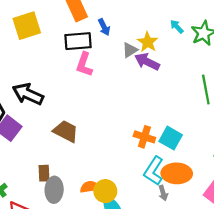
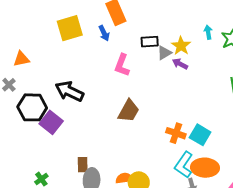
blue arrow: (104, 27) -> (104, 33), moved
cyan arrow: (177, 27) -> (208, 32), turned 32
black rectangle: (78, 41) -> (150, 42), moved, size x0.7
purple arrow: (147, 62) -> (180, 64), size x0.7
brown trapezoid: (66, 131) -> (129, 111), moved, turned 90

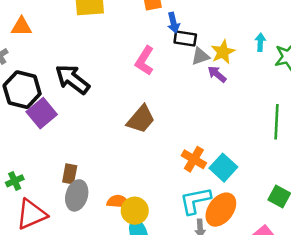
blue arrow: (104, 33) -> (173, 23), moved
cyan L-shape: (184, 165) -> (195, 201), turned 32
orange ellipse: (205, 168) -> (221, 210), turned -68

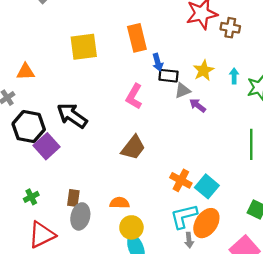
yellow star: (223, 52) -> (204, 70), moved
green cross: (15, 181) -> (31, 197), moved
orange semicircle: (118, 202) -> (120, 203), moved

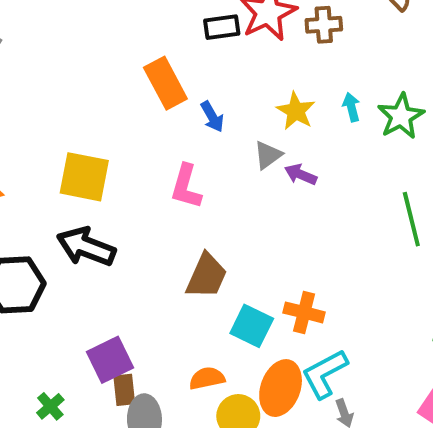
yellow square: (84, 47) -> (84, 177), moved, turned 32
black rectangle: (169, 76) -> (222, 27), moved
purple square: (47, 146) -> (110, 360), moved, turned 30
cyan square: (207, 186) -> (252, 326), moved
orange ellipse: (206, 223) -> (281, 388), moved

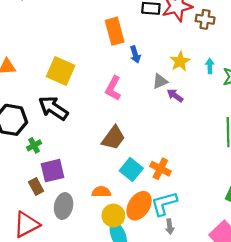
brown rectangle: (124, 390) -> (36, 186), moved, turned -35
green cross: (50, 406) -> (34, 145), moved

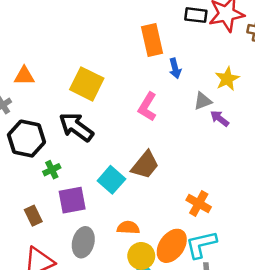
cyan square: (131, 170) -> (111, 180), moved
brown rectangle: (36, 186) -> (33, 216), moved

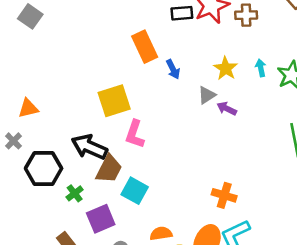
yellow square: (87, 84) -> (114, 101), moved, turned -32
pink L-shape: (147, 107) -> (135, 134), moved
brown trapezoid: (145, 165) -> (109, 169), moved

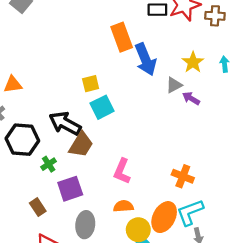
blue arrow: (173, 69) -> (146, 59), size x1.8
yellow square: (114, 101) -> (91, 84), size x0.6
pink L-shape: (135, 134) -> (122, 171), moved
cyan square: (135, 191) -> (102, 107), moved, turned 30

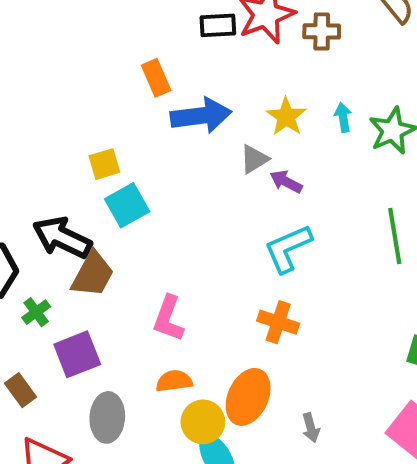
orange rectangle: (122, 37) -> (156, 78), size x0.7
blue arrow: (146, 59) -> (201, 116), turned -72
cyan L-shape: (190, 212) -> (288, 248), moved

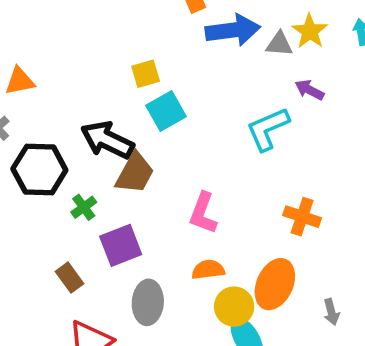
gray triangle: (254, 159) -> (279, 44), moved, turned 36
cyan L-shape: (288, 248) -> (268, 129), moved

